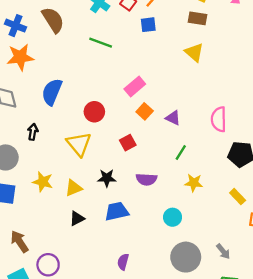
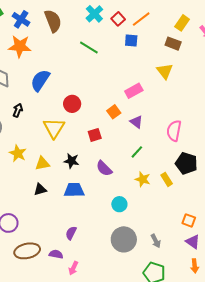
pink rectangle: (135, 86) -> (134, 91), moved
purple semicircle: (146, 179) -> (104, 168), turned 30
yellow rectangle: (238, 197) -> (167, 179), moved

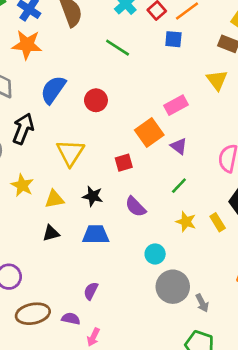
red circle: (72, 104) -> (96, 100), moved
black arrow: (18, 110) -> (23, 129), size x1.6
orange square: (114, 112) -> (149, 132), size x1.5
gray circle: (124, 239) -> (173, 287), moved

